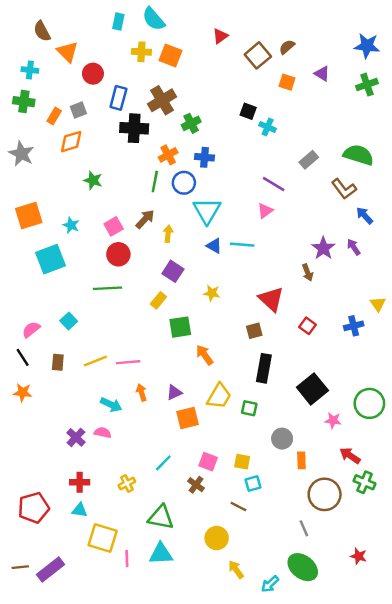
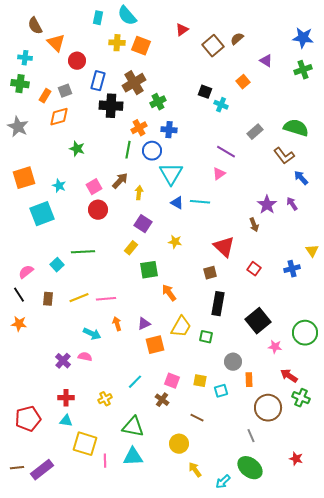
orange square: (287, 82) -> (243, 82), moved, turned 32
green line: (107, 288) -> (83, 252), moved
cyan square: (253, 483) -> (221, 391), moved

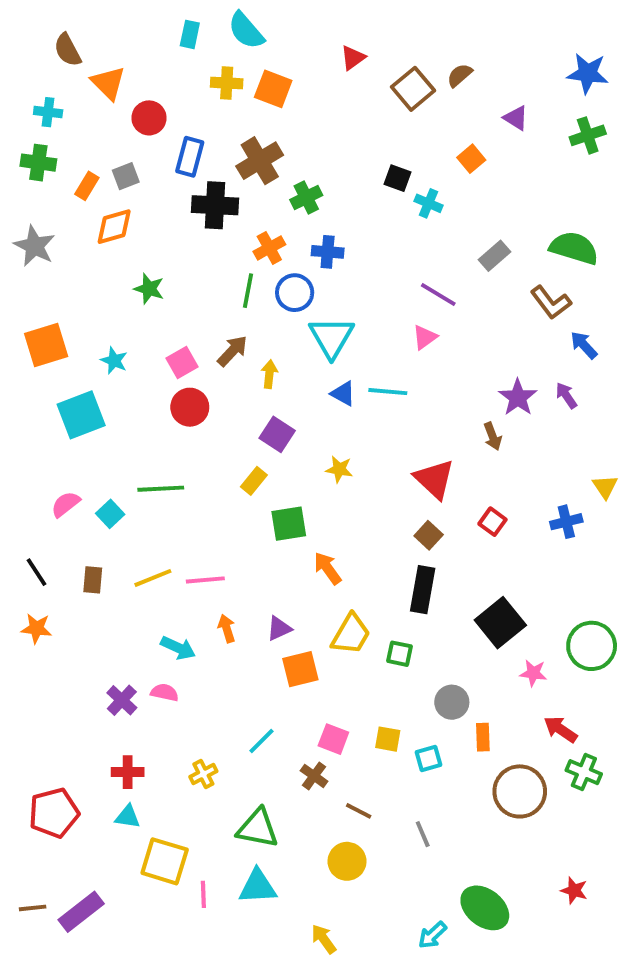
pink semicircle: (26, 272) -> (66, 504), moved
brown square: (210, 273) -> (429, 535), moved, turned -32
brown line: (197, 418) -> (359, 811), moved
gray line: (251, 436) -> (423, 834), moved
yellow arrow: (195, 470) -> (324, 939), moved

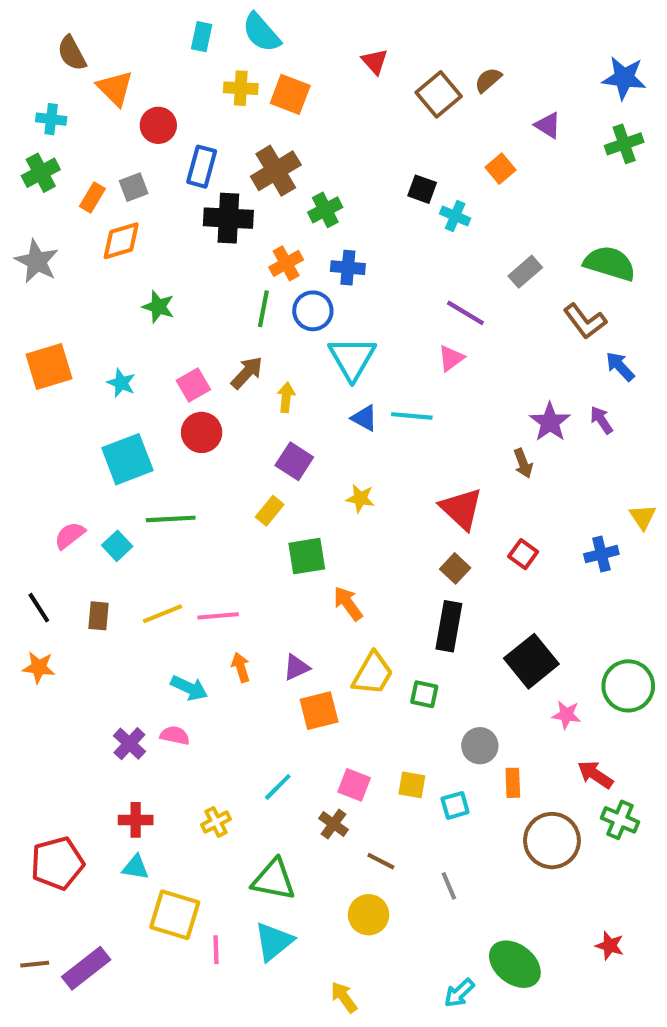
red triangle: (353, 58) -> (375, 61), turned -36
green cross: (38, 163) -> (41, 173), turned -36
cyan square: (81, 415) -> (127, 459), moved
cyan triangle: (258, 887) -> (274, 942), turned -36

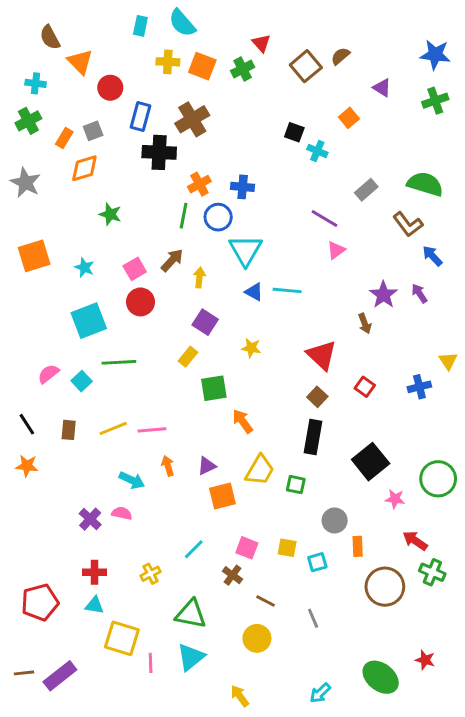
green cross: (325, 210) -> (243, 69), moved
pink triangle: (451, 358) -> (336, 250), moved
green ellipse: (515, 964) -> (381, 677), moved

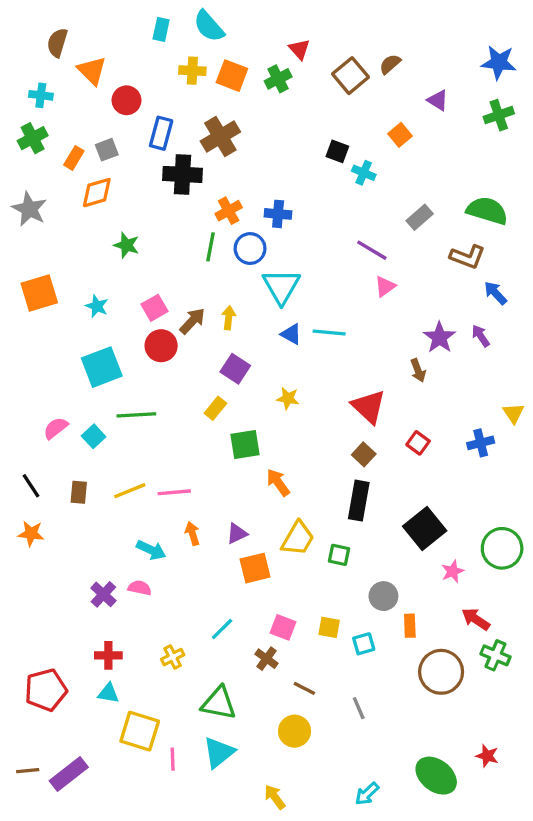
brown semicircle: (50, 37) -> (57, 43), turned 45
brown L-shape: (408, 224) -> (467, 257), turned -32
brown arrow: (172, 260) -> (192, 321), moved
pink star: (395, 499) -> (453, 571), turned -30

